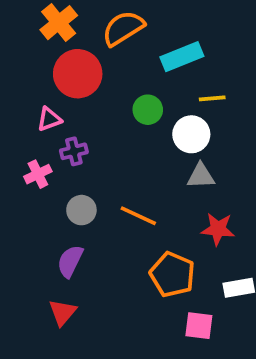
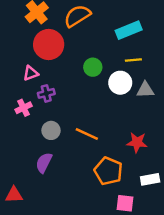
cyan rectangle: (182, 57) -> (129, 30), moved
gray triangle: (201, 176) -> (145, 90), moved
red triangle: (63, 312) -> (14, 195), moved, turned 48

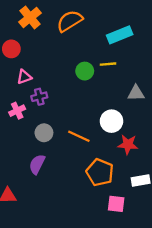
red circle: (49, 44) -> (11, 49), moved, size x0.6
yellow line: (133, 60) -> (108, 64), moved
white circle: (120, 83) -> (112, 121), moved

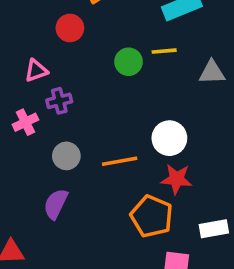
red circle: (11, 49) -> (70, 28), moved
gray triangle: (136, 93) -> (212, 72), moved
orange line: (79, 136) -> (120, 161), turned -35
red star: (128, 144) -> (177, 179), moved

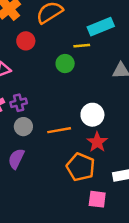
yellow line: (164, 51) -> (82, 46), moved
purple cross: (59, 101) -> (19, 103), moved
red star: (177, 179) -> (97, 142), turned 30

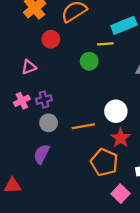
pink square: (97, 199) -> (121, 194), turned 36

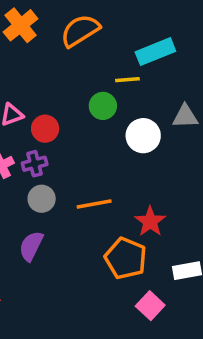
red circle: (51, 39) -> (45, 129), moved
white circle: (116, 111) -> (143, 136), moved

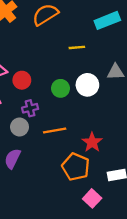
cyan rectangle: (155, 52) -> (107, 20), moved
green circle: (103, 106) -> (60, 88), moved
purple cross: (35, 164) -> (30, 108), moved

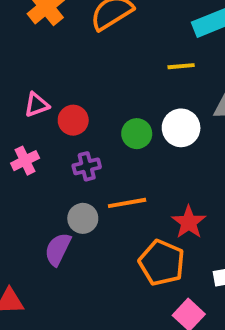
yellow line: (77, 47) -> (181, 66), moved
gray circle: (20, 127) -> (83, 218), moved

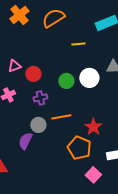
yellow line: (181, 66) -> (78, 44), moved

